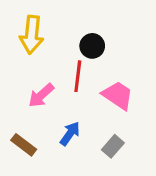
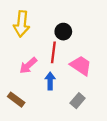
blue arrow: (70, 134) -> (50, 81), moved, turned -35

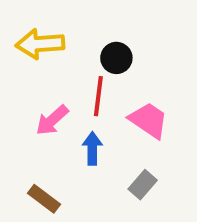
yellow arrow: (22, 24) -> (40, 44), turned 80
brown rectangle: (16, 100) -> (44, 199), moved

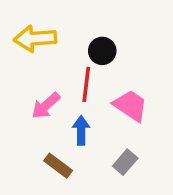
brown rectangle: (44, 199) -> (58, 166), moved

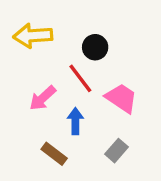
red line: (86, 84) -> (80, 78), turned -44

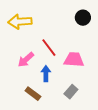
black circle: (95, 47) -> (83, 18), moved
pink trapezoid: (121, 98) -> (74, 60), turned -30

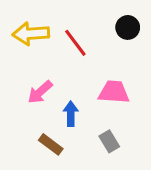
red line: (49, 48) -> (75, 43), moved
gray rectangle: (71, 92) -> (109, 141), turned -72

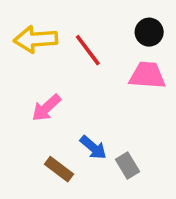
pink trapezoid: (114, 92) -> (147, 75), moved
blue arrow: (71, 114) -> (93, 147), moved, turned 130

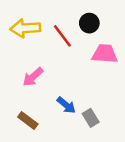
black circle: (149, 32) -> (89, 23), moved
brown rectangle: (59, 169) -> (28, 120), moved

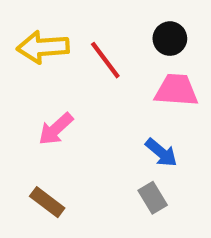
black circle: (89, 23) -> (170, 39), moved
blue arrow: (66, 105) -> (161, 153), moved

